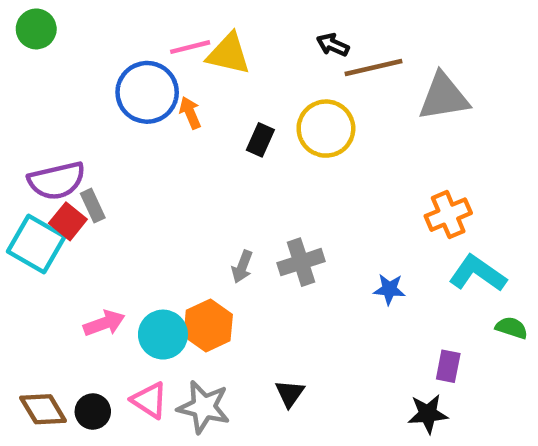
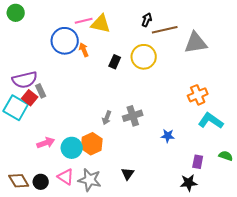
black arrow: (333, 45) -> (147, 20), turned 88
blue star: (389, 289) -> (168, 136), moved
green semicircle: (512, 328) -> (226, 156), moved

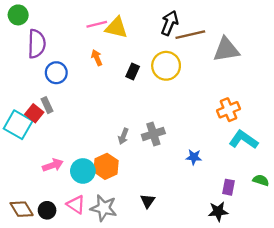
black arrow: (147, 20) -> (170, 23), size x1.5
blue circle: (65, 41) -> (56, 73), moved, size x0.7
purple semicircle: (25, 80) -> (37, 44), moved, turned -75

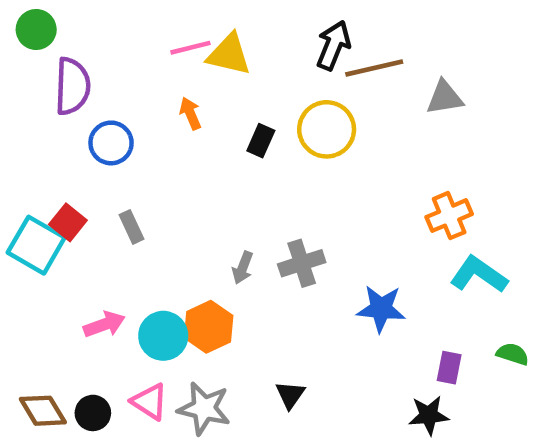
gray triangle: (226, 50) -> (445, 98), size x0.7
gray rectangle: (47, 105) -> (131, 227), moved
blue star: (194, 157) -> (381, 309), size x1.5

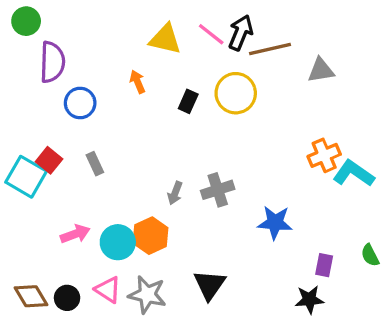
pink line: (190, 48) -> (211, 34), moved, turned 52
cyan L-shape: (479, 275) -> (354, 173), moved
green semicircle: (513, 354) -> (370, 255), turned -135
black triangle: (290, 395) -> (210, 285), size x1.5

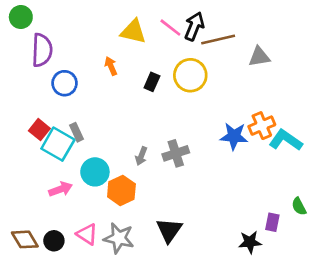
cyan square: (26, 177) -> (58, 144), moved
blue star: (275, 223) -> (234, 136), moved
cyan circle: (118, 242) -> (95, 172), moved
purple rectangle: (324, 265) -> (272, 222), moved

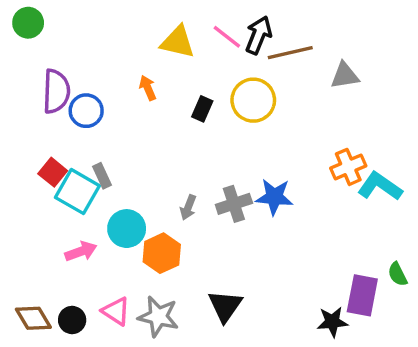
purple semicircle: (42, 50) -> (56, 91), moved
blue star: (234, 136) -> (274, 197), moved
purple rectangle: (272, 222) -> (362, 295), size x1.6

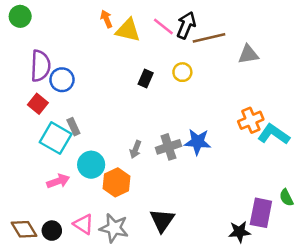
orange arrow: (148, 88) -> (106, 19), moved
yellow circle: (253, 100) -> (182, 72), size x0.6
red square: (53, 172) -> (38, 104), moved

